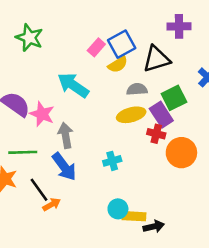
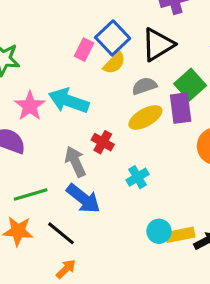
pink star: (42, 114) -> (30, 106), moved, turned 30
purple rectangle: (161, 115) -> (181, 108), turned 40
red cross: (156, 134) -> (103, 142), moved, turned 30
orange arrow: (52, 204) -> (66, 269), moved

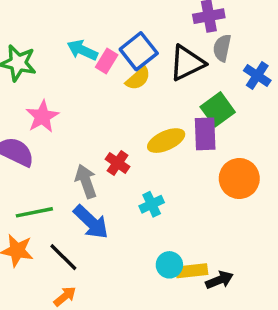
gray semicircle: (144, 86) -> (222, 48), moved, turned -65
cyan arrow: (69, 101) -> (82, 50), moved, size x0.7

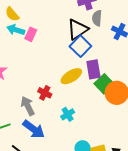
blue square: (139, 51) -> (80, 46), moved
yellow semicircle: (138, 79) -> (12, 14), moved, turned 98
green square: (218, 109) -> (104, 84), moved

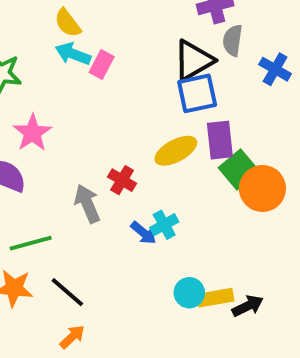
blue square: (80, 46) -> (197, 93), turned 30
blue arrow: (34, 129) -> (143, 233), moved, size x0.6

